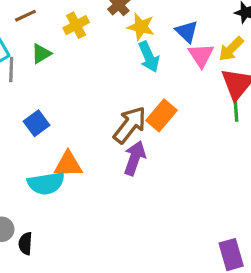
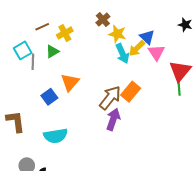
yellow cross: (76, 25) -> (65, 33), moved
yellow arrow: (231, 49) -> (137, 48), moved
orange triangle: (68, 164) -> (70, 82), moved, turned -48

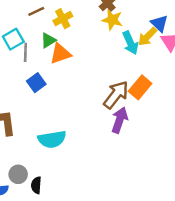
yellow star: (117, 34) -> (112, 20), moved
orange triangle: (70, 82) -> (60, 54), moved, turned 30
blue square: (49, 97) -> (36, 83), moved

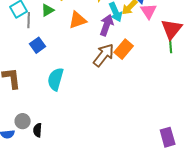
orange triangle: (60, 54) -> (78, 20), moved
purple arrow: (120, 120) -> (107, 25), moved
cyan semicircle: (52, 139) -> (56, 79), moved, turned 115

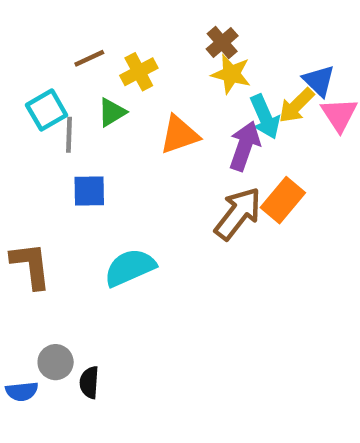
blue square: (38, 45) -> (89, 191), turned 35
cyan semicircle: (56, 79) -> (130, 268), turned 50

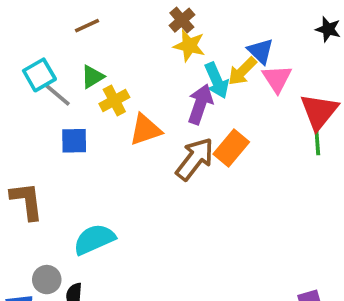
brown line: (89, 58) -> (87, 26), moved
yellow cross: (139, 72) -> (114, 100), moved
gray line: (69, 135) -> (58, 95), turned -52
orange triangle: (179, 135) -> (145, 130), moved
cyan semicircle: (130, 268) -> (94, 239), moved

